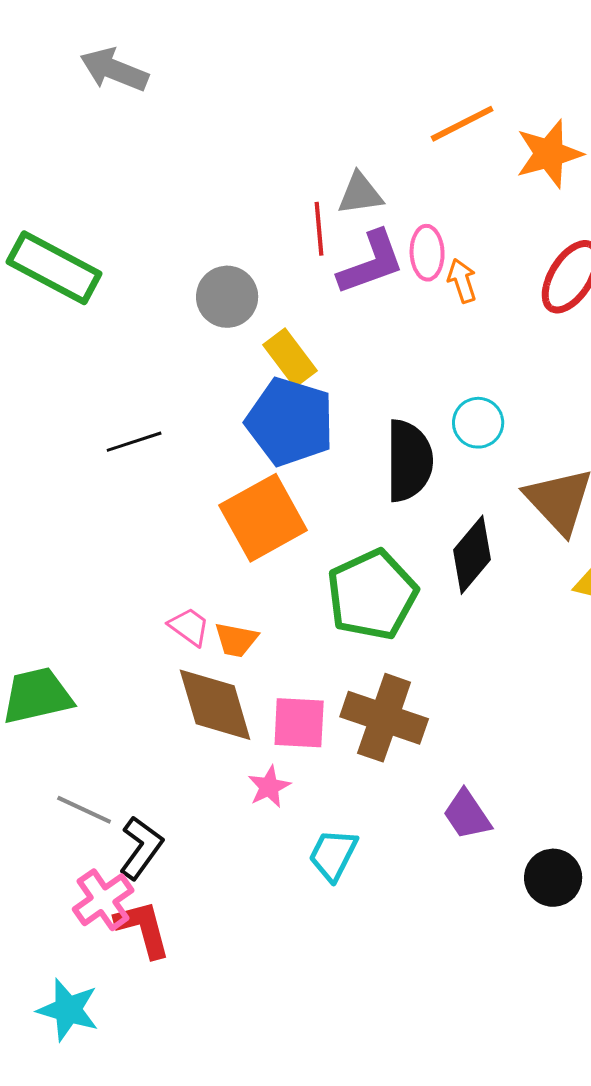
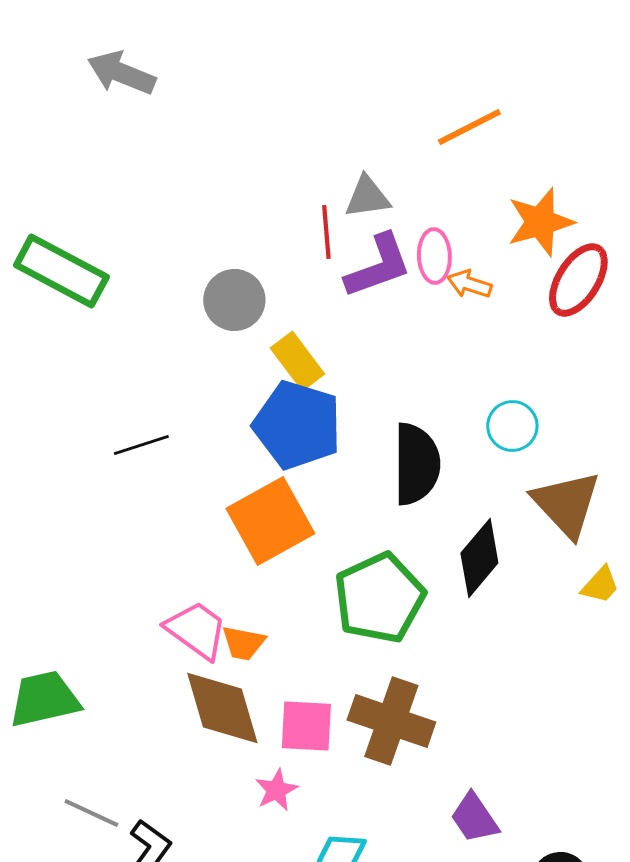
orange star: (549, 154) -> (540, 222), moved
orange arrow: (462, 281) -> (469, 284), turned -54
cyan circle: (478, 423) -> (512, 426), moved
pink trapezoid: (189, 627) -> (196, 630), size x1.5

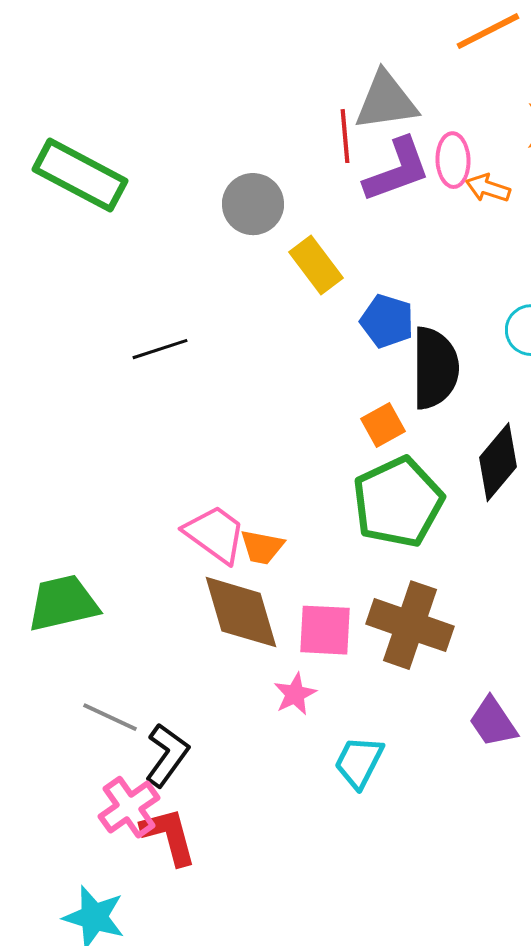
gray triangle: (367, 197) -> (386, 101), size x1.4
blue pentagon: (297, 425) -> (387, 321), moved, size x0.6
orange square: (270, 521) -> (383, 425), moved, size x0.5

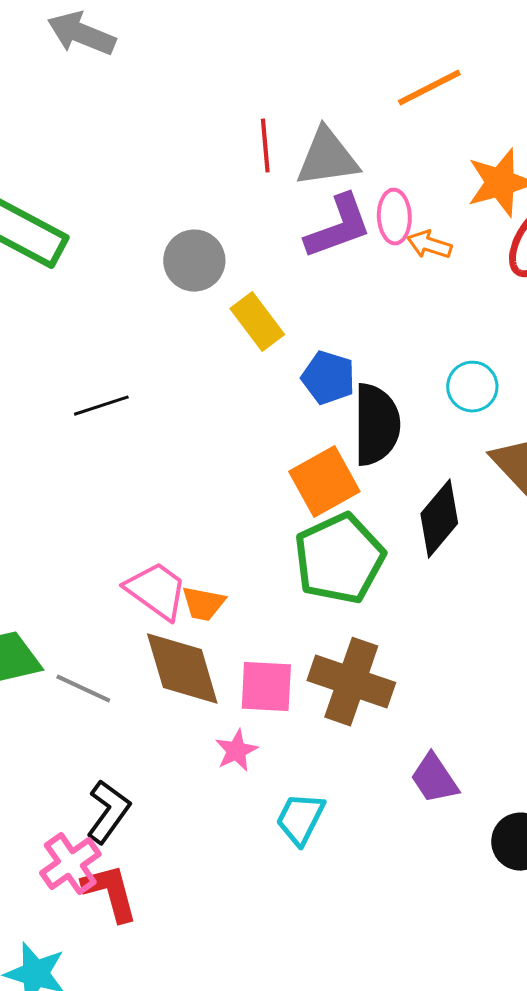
red line: (345, 136) -> (265, 146), moved
orange square: (383, 425) -> (324, 482), size x1.6
gray line: (110, 717) -> (83, 689), moved

